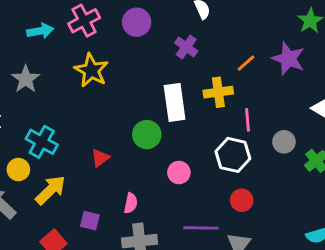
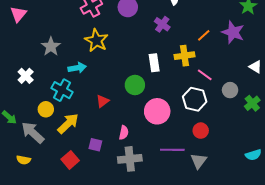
cyan arrow: (40, 31) -> (77, 68), moved
white rectangle: (175, 102) -> (154, 63), size x0.7
pink line: (247, 120) -> (205, 75), turned -49
pink circle: (179, 172) -> (157, 111), size x1.6

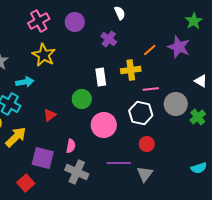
pink line: (205, 75) -> (151, 89), turned -42
gray circle: (230, 90) -> (176, 104), size x1.5
purple square: (95, 145) -> (43, 158), size x1.6
gray cross: (130, 159) -> (77, 172), turned 30
red square: (70, 160) -> (26, 183), moved

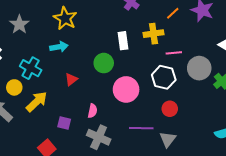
cyan arrow: (25, 82) -> (59, 47), moved
purple square: (43, 158) -> (64, 123), size x0.6

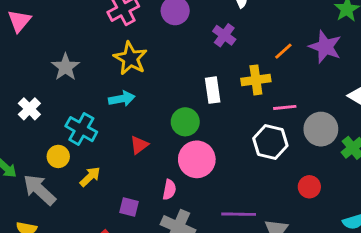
pink circle: (126, 89) -> (197, 159), moved
yellow arrow: (37, 102) -> (90, 177), size x0.7
red circle: (170, 109) -> (309, 187), moved

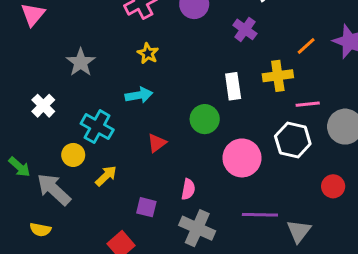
yellow star: (130, 58) -> (148, 53), size x0.6
pink circle: (197, 159) -> (242, 158), moved

